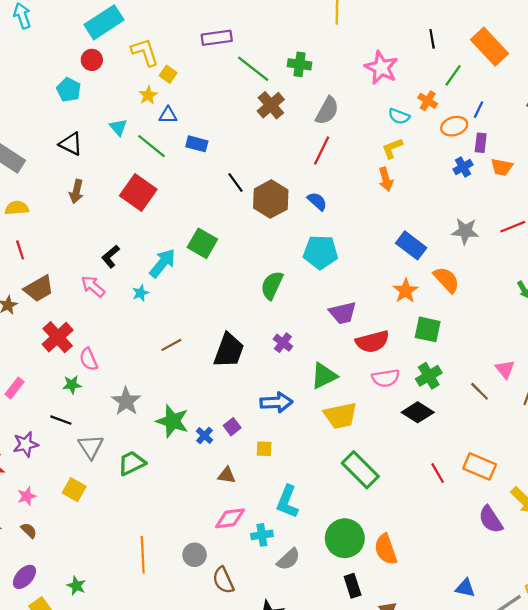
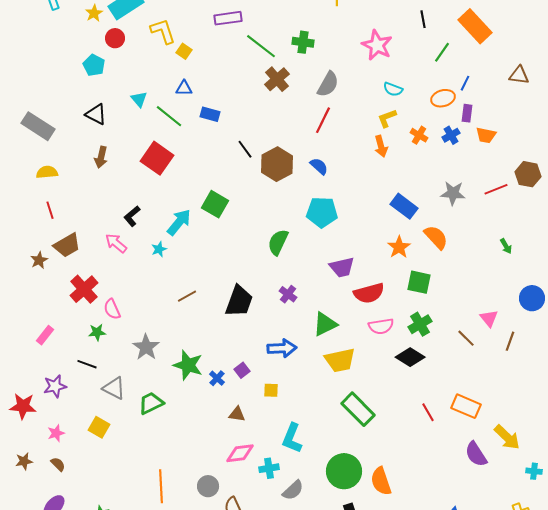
yellow star: (148, 95) -> (94, 13), moved
orange cross: (428, 101) -> (419, 135), moved
gray triangle: (91, 447) -> (114, 388), turned -30

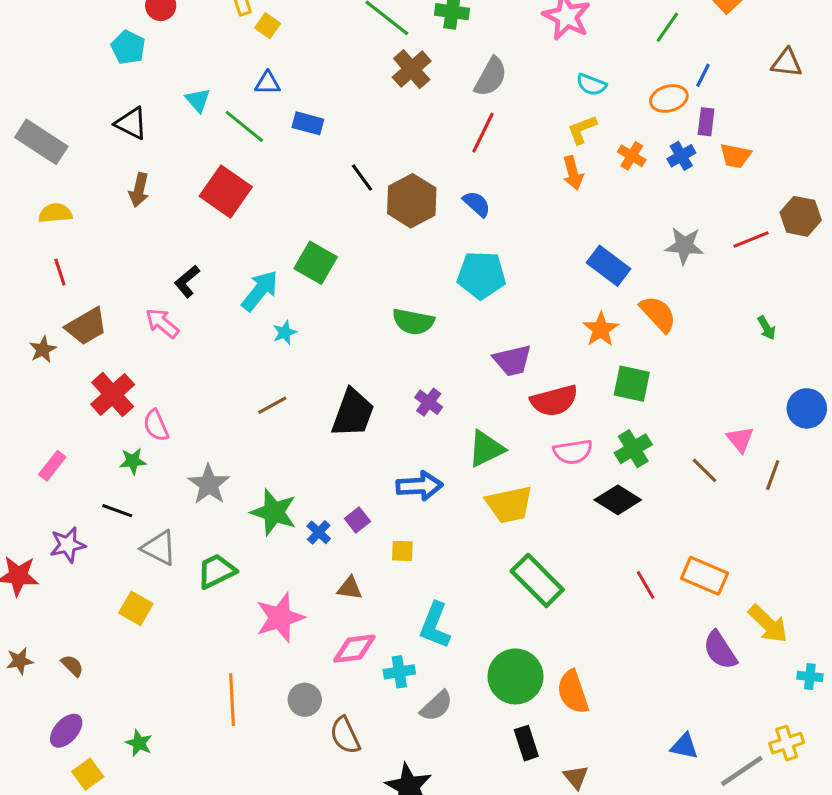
green semicircle: (278, 242) -> (413, 322), turned -104
cyan star: (159, 249) -> (285, 332), moved
pink star: (56, 433) -> (280, 618), moved, size x1.8

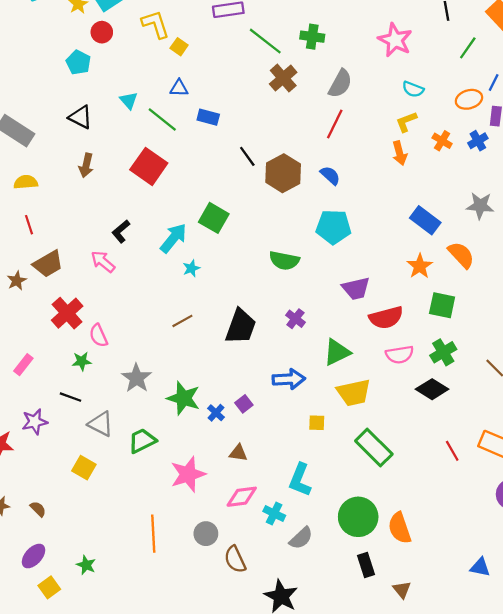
yellow square: (402, 551) -> (317, 423), moved
cyan cross: (399, 672) -> (274, 513), turned 35

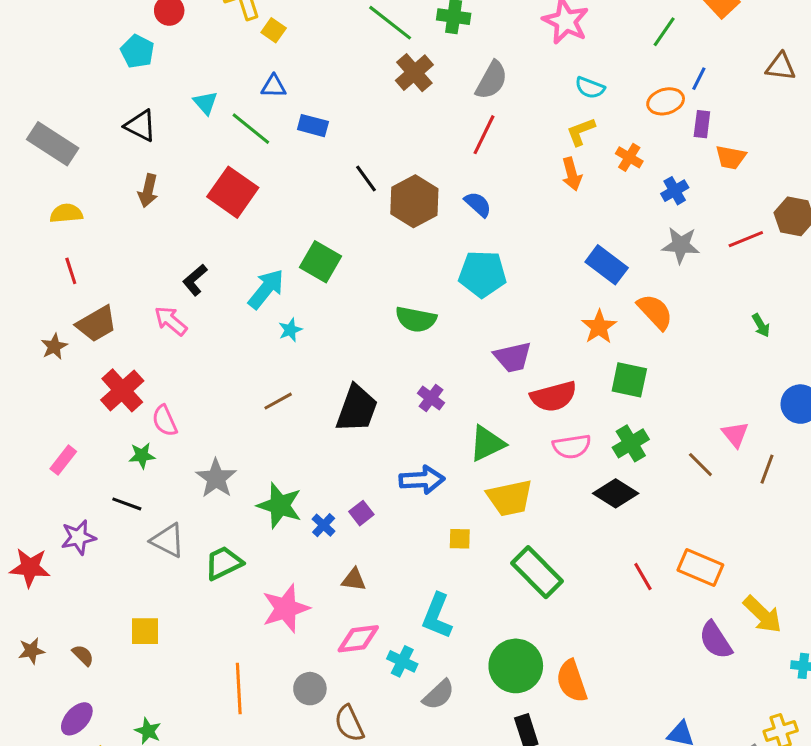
blue cross: (478, 141) -> (675, 191), moved
yellow square: (84, 468) -> (145, 631), moved, turned -30

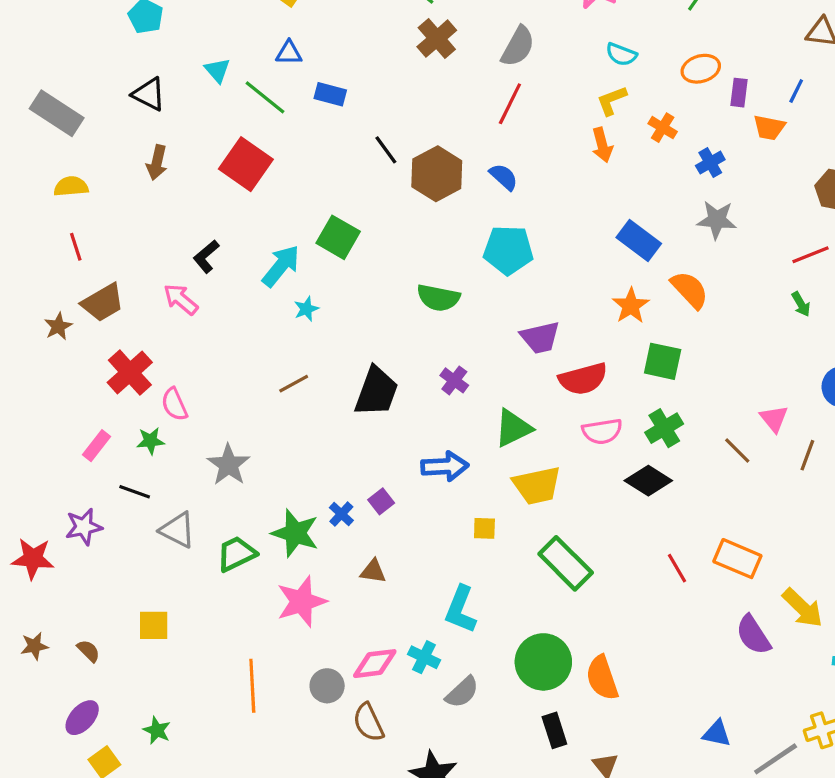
blue line: (699, 79) -> (796, 91), moved
red line: (746, 239) -> (811, 255), moved
pink rectangle: (63, 460) -> (96, 446), moved
green star: (280, 505) -> (295, 533), moved
pink diamond: (358, 639) -> (375, 664), moved

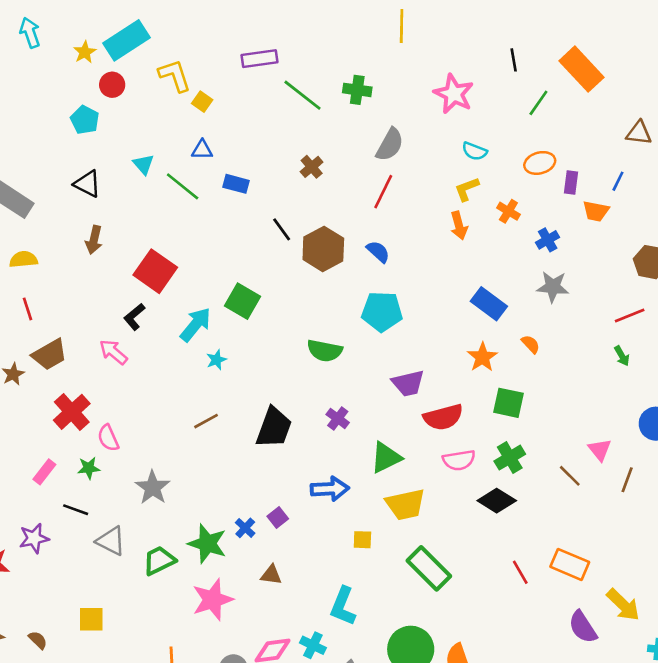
brown cross: (437, 39) -> (312, 167), moved, size x0.7
red square: (246, 164) -> (155, 271), moved
orange semicircle: (690, 290) -> (531, 344), size x0.6

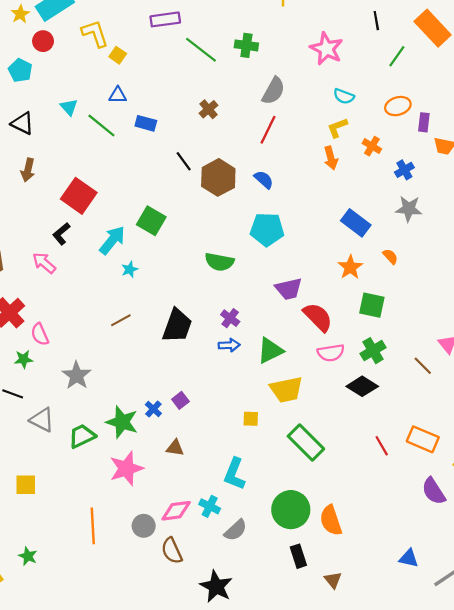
red semicircle: (443, 417) -> (318, 317), turned -120
blue arrow: (330, 489) -> (229, 345), moved, size x0.7

